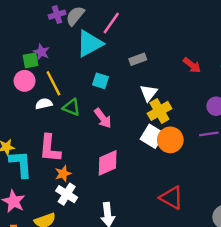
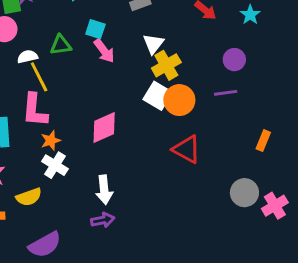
yellow line: (53, 83) -> (39, 77), moved
green triangle: (72, 107) -> (61, 45), moved, turned -30
pink arrow: (103, 118) -> (104, 51), moved
red triangle: (171, 198) -> (187, 149), moved

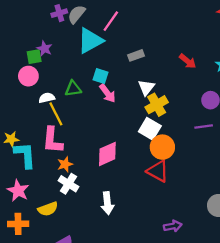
orange circle: (179, 100) -> (162, 147), moved
red triangle: (187, 149) -> (158, 171), moved
purple arrow: (103, 220) -> (173, 226), moved

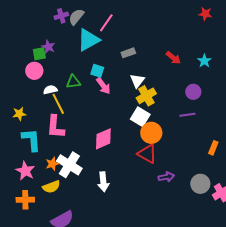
yellow star: (11, 139) -> (19, 114), moved
orange star: (65, 164) -> (52, 164), moved
white cross: (68, 184) -> (69, 165), size x1.4
purple arrow: (173, 226) -> (166, 177), moved

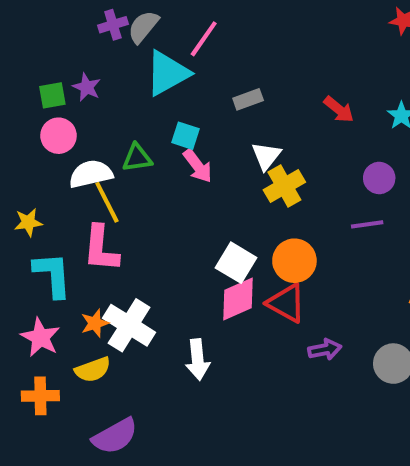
green square: (39, 54) -> (52, 95), moved
white semicircle: (50, 90) -> (91, 174), size x1.5
white square: (140, 117) -> (236, 263), moved
pink diamond: (103, 139) -> (238, 299), moved

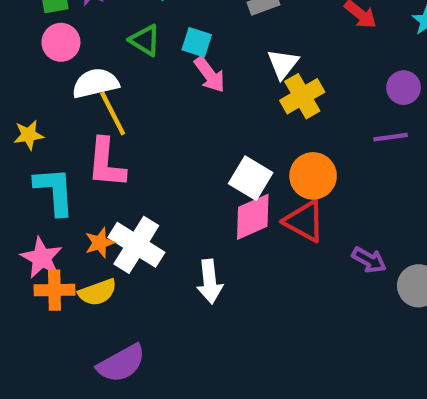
green triangle: (137, 158) -> (145, 40), moved, turned 40
purple arrow: (325, 349) -> (369, 260), moved, turned 40
orange cross: (40, 396) -> (54, 290), moved

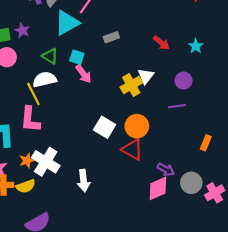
white triangle: (283, 64) -> (146, 76), moved
white semicircle: (95, 83) -> (45, 79), moved
pink diamond: (253, 217) -> (158, 188), moved

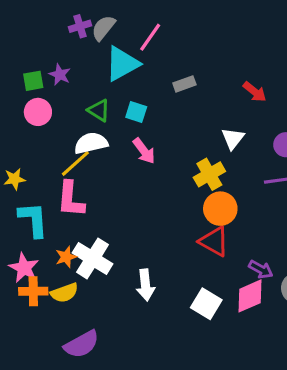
pink arrow: (83, 74) -> (144, 151), moved
yellow cross: (131, 85) -> (209, 174), moved
yellow line: (33, 94) -> (75, 163), turned 75
white square: (105, 127) -> (206, 304), moved

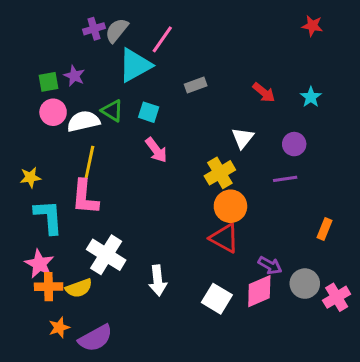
white semicircle: (91, 143) -> (83, 121), moved
yellow line: (75, 163) -> (89, 162), turned -36
orange star: (66, 257) -> (59, 328), moved

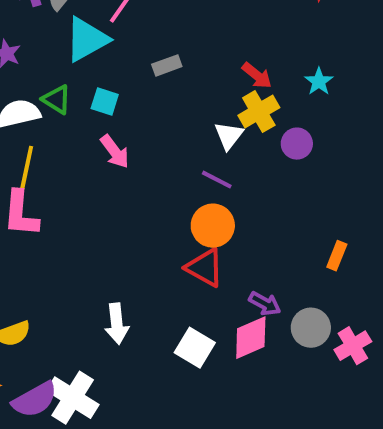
yellow cross: (220, 173) -> (259, 112), moved
purple line: (285, 179) -> (217, 180), moved, turned 35
white cross: (106, 255) -> (73, 398), moved

